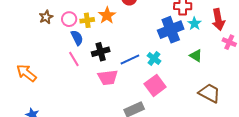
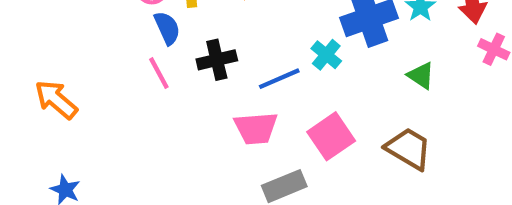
cyan cross: (154, 58) -> (326, 55), moved
pink trapezoid: (108, 77) -> (256, 128), moved
brown trapezoid: (209, 93) -> (409, 149), moved

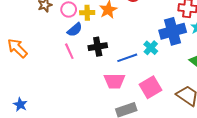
blue semicircle: (167, 28) -> (75, 30), turned 70
orange arrow: (56, 100) -> (17, 48), moved

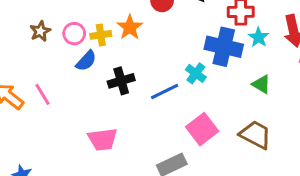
blue cross: (173, 31) -> (224, 47), turned 35
pink line: (69, 51) -> (42, 94), moved
pink trapezoid: (114, 81) -> (103, 139), moved

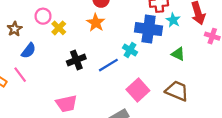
orange star: (130, 27) -> (96, 23), moved
pink circle: (74, 34) -> (43, 16), moved
yellow cross: (101, 35) -> (59, 28), turned -32
blue semicircle: (86, 61) -> (29, 51), moved

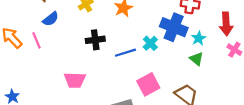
cyan star: (173, 20) -> (199, 38), moved

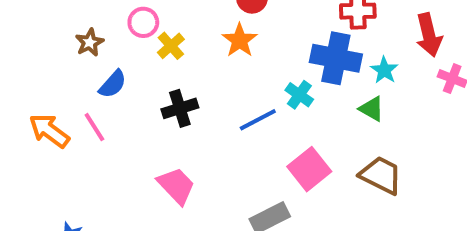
black cross: (95, 40) -> (180, 108), moved
green triangle: (197, 59) -> (372, 109), moved
pink trapezoid: (75, 80) -> (176, 186), turned -125

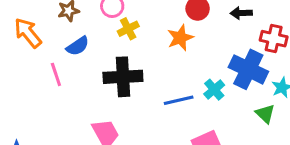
black cross: (180, 108) -> (123, 77), size x1.4
orange arrow: (49, 131) -> (28, 33), moved

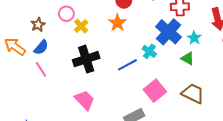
blue semicircle: (78, 46) -> (41, 47), moved
blue cross: (248, 69) -> (168, 32), turned 30

